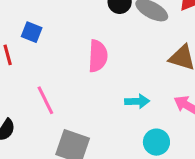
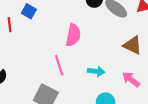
pink line: (45, 100) -> (59, 65), moved

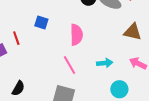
blue square: (29, 11) -> (41, 22), moved

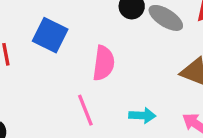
blue square: (41, 22) -> (50, 35), size x1.5

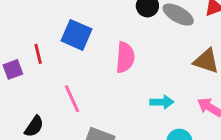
pink line: (85, 110) -> (72, 99), moved

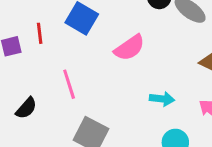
pink semicircle: (125, 57) -> (130, 48), turned 44

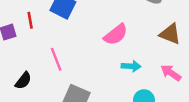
pink semicircle: (130, 48) -> (116, 35), moved

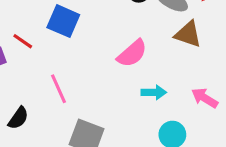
red line: (30, 20) -> (23, 41), turned -42
brown triangle: (170, 34) -> (188, 34), moved

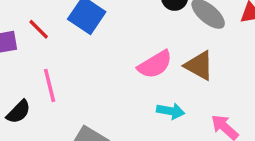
brown triangle: (188, 34) -> (199, 66), moved
pink line: (58, 89) -> (50, 85), moved

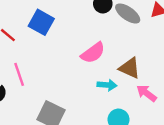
brown triangle: (199, 66) -> (130, 68), moved

